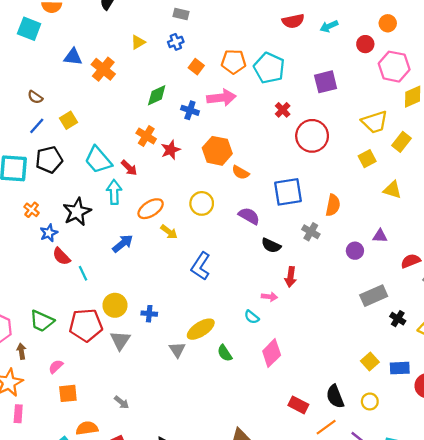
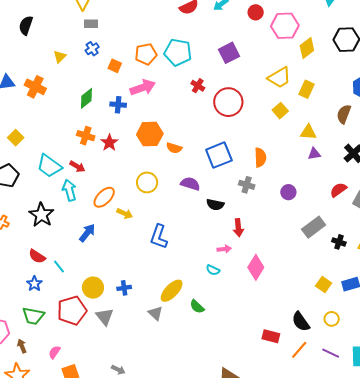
blue star: (49, 233) -> (34, 284), moved
purple triangle: (380, 236) -> (314, 154), moved
pink diamond: (272, 353) -> (256, 267), moved

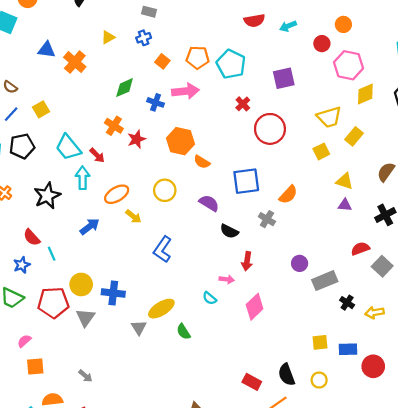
orange semicircle: (260, 157) -> (288, 195), turned 30
purple circle: (288, 192) -> (300, 263), moved
yellow square: (324, 284) -> (320, 342), turned 35
blue cross: (124, 288) -> (113, 293), size x1.5

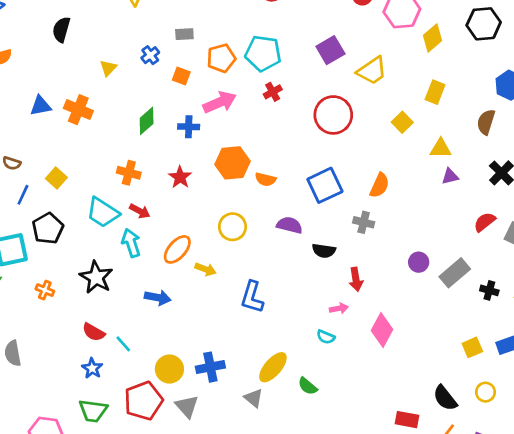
gray rectangle: (149, 12) -> (184, 34), moved
red cross: (243, 104) -> (273, 92), moved, turned 32
yellow trapezoid: (329, 117) -> (372, 71), moved
orange cross: (114, 126) -> (129, 173), moved
blue arrow: (90, 226) -> (158, 298), turned 66

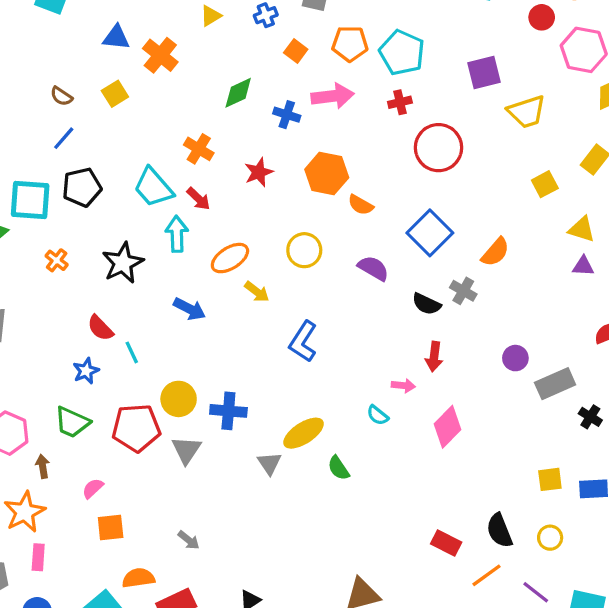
red circle: (333, 115) -> (438, 148), moved
yellow square: (56, 178) -> (115, 94), moved
blue square: (325, 185) -> (430, 233), turned -36
black semicircle: (324, 251) -> (427, 304), moved

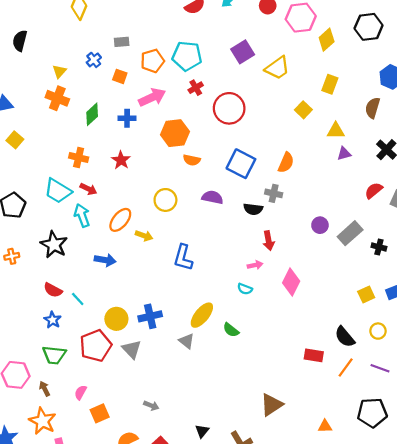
orange cross: (160, 55) -> (57, 98), moved
orange hexagon: (327, 173) -> (175, 133), moved
orange cross: (57, 260) -> (12, 256), turned -32

